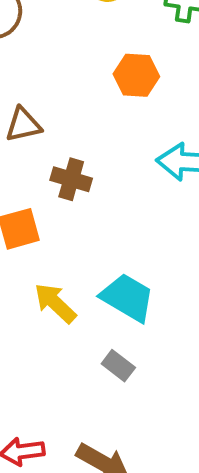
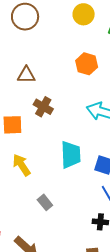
cyan trapezoid: (127, 298) -> (71, 155), moved, turned 44

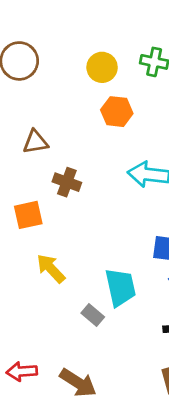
yellow circle: (84, 14) -> (102, 67), moved
cyan trapezoid: (71, 155) -> (120, 287), moved

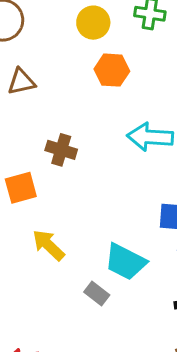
brown triangle: (35, 142) -> (21, 82), moved
cyan trapezoid: (120, 287) -> (125, 262), turned 132

